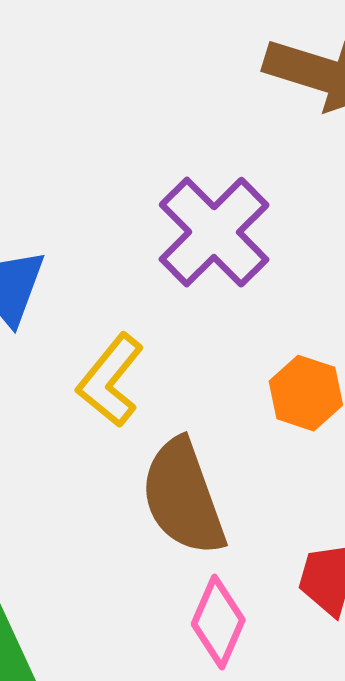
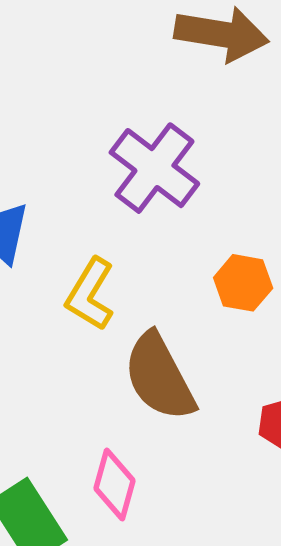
pink diamond: (218, 622) -> (115, 485), moved

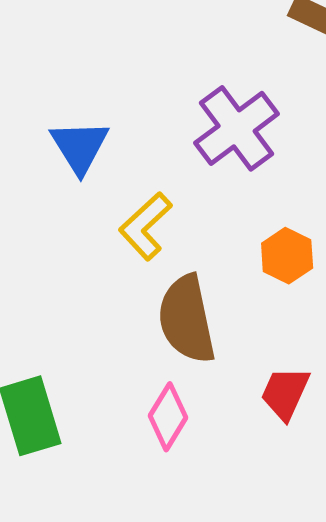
pink diamond: (115, 485) -> (168, 417), moved

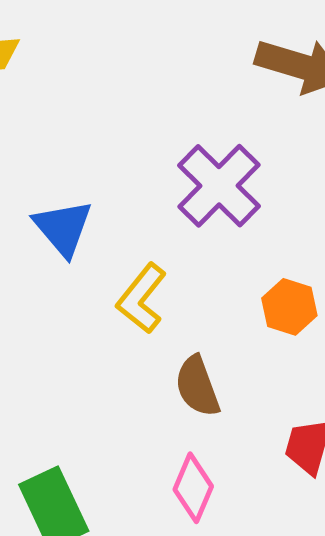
brown semicircle: (187, 319) -> (197, 386), size x0.7

